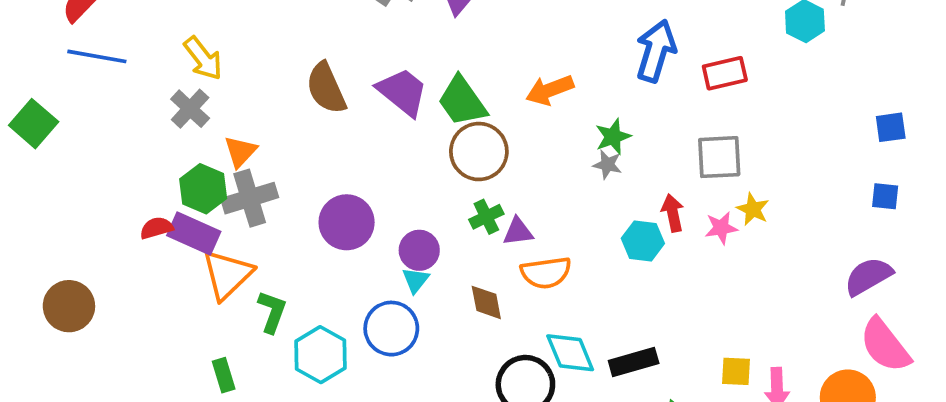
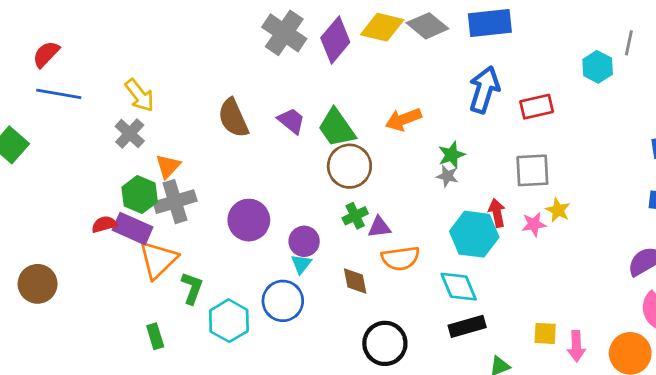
purple trapezoid: (402, 92) -> (291, 121), size x0.7
cyan hexagon: (643, 241) -> (474, 234), size x1.5
cyan diamond: (570, 353) -> (459, 287), moved

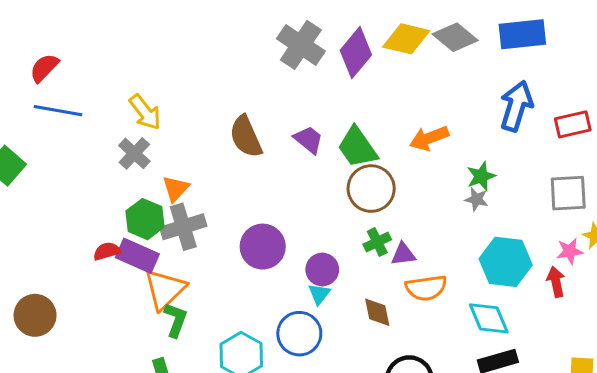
red arrow: (497, 213) -> (556, 282), moved
green L-shape: (192, 288) -> (176, 320), moved

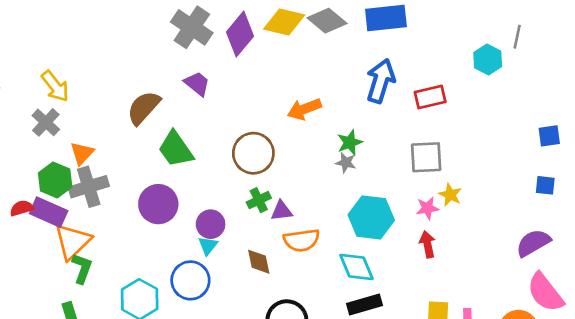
brown semicircle: (246, 137) -> (144, 108), turned 66
purple trapezoid: (308, 140) -> (197, 84), moved
green trapezoid: (357, 147) -> (176, 149), moved
red arrow: (556, 282) -> (427, 244), moved

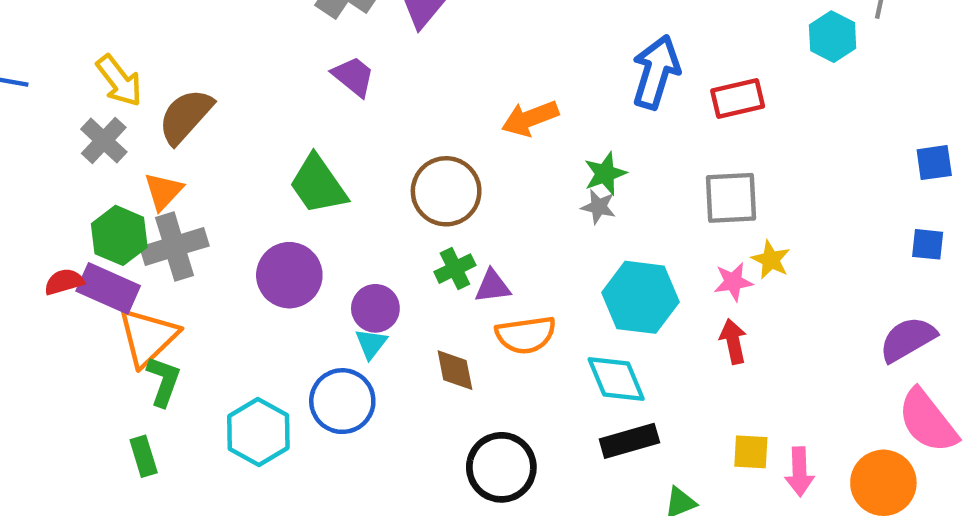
brown semicircle: (144, 108) -> (186, 116), moved

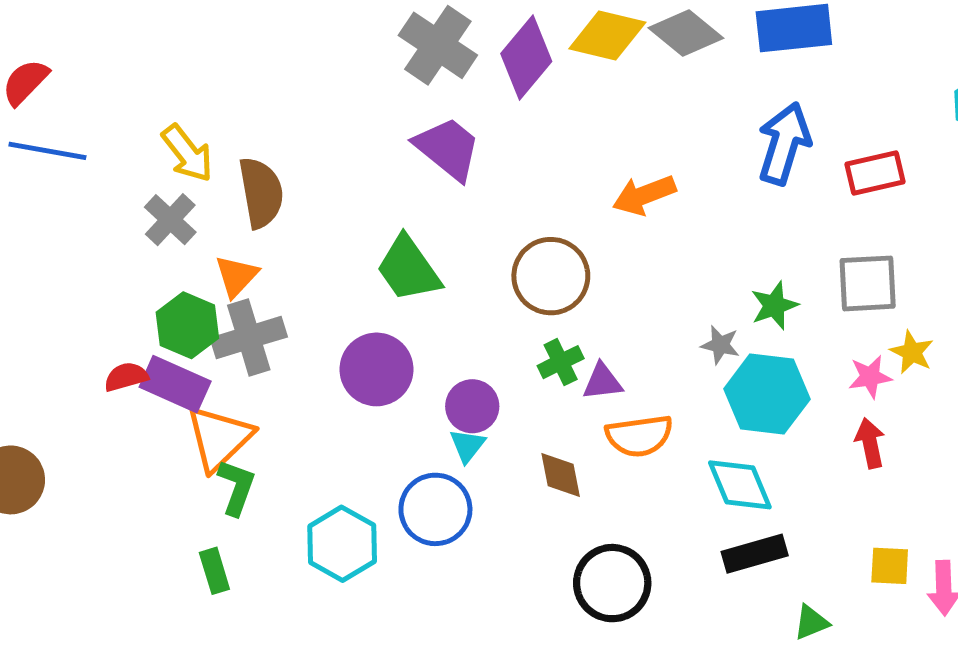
purple trapezoid: (353, 76) -> (448, 148), size x1.4
brown semicircle: (186, 116) -> (261, 193), turned 128
green star: (605, 174) -> (774, 306), moved
gray star: (599, 207) -> (720, 345), moved

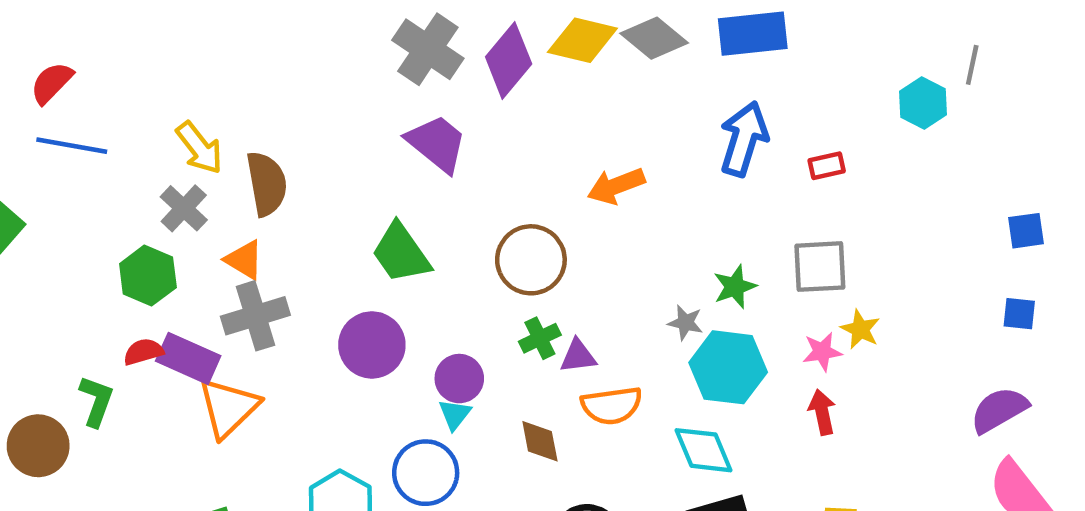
red rectangle: (875, 173) -> (827, 166), size x0.7
orange triangle: (236, 276) -> (244, 260), turned -42
green hexagon: (187, 325) -> (148, 276), moved
green L-shape: (236, 487) -> (96, 401), moved

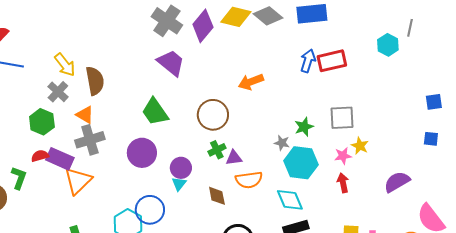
blue arrow: (744, 139) -> (308, 61), size x0.7
red rectangle: (827, 166) -> (332, 61), moved, size x1.8
purple semicircle: (999, 410) -> (397, 182), moved
blue circle: (426, 473) -> (150, 210), moved

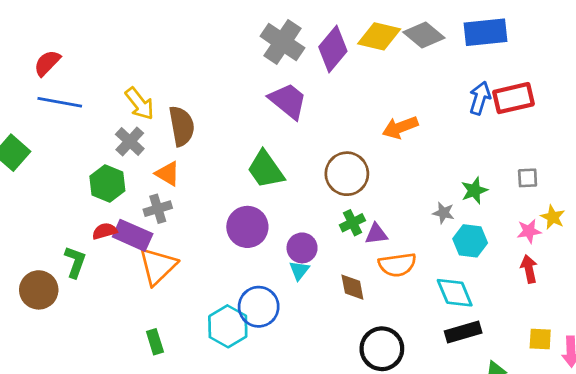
gray square: (342, 118) -> (528, 178), size x0.6
gray cross: (90, 140) -> (158, 209), moved, size x0.7
cyan hexagon: (301, 163) -> (470, 241), size x0.7

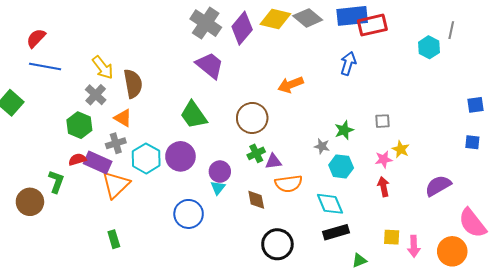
red rectangle: (514, 98) -> (372, 25), moved
cyan hexagon: (228, 326) -> (146, 158), moved

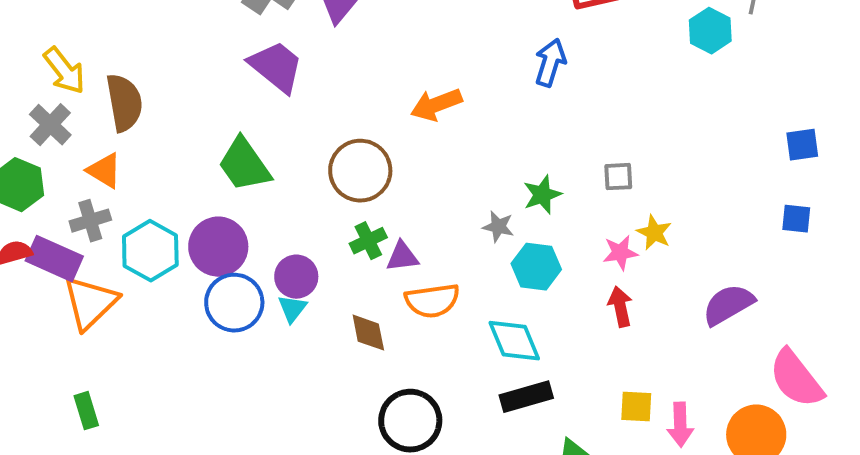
blue circle: (189, 214) -> (234, 303), moved

